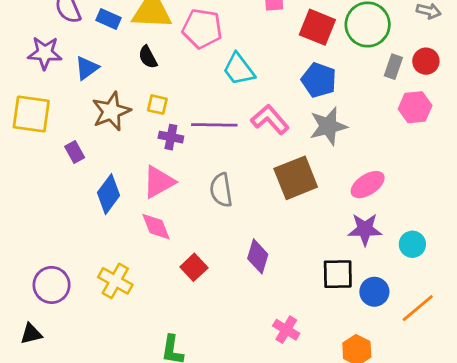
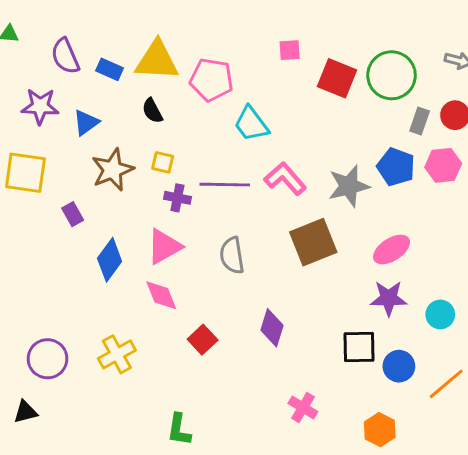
blue pentagon: (319, 80) -> (396, 167), moved
yellow cross: (115, 281) -> (117, 354), turned 32

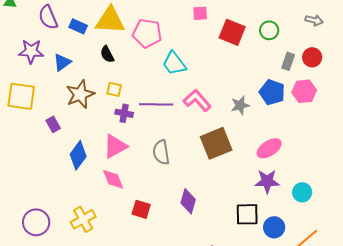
green circle: (392, 75) -> (269, 30), size x0.6
gray star: (349, 186) -> (240, 105), size x0.7
red square: (203, 340) -> (141, 209), turned -30

